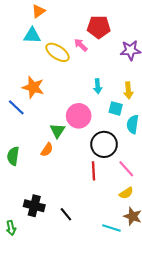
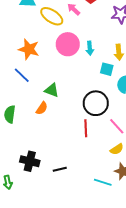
blue line: (16, 107) -> (22, 75), moved
pink circle: (79, 116) -> (68, 44), moved
green triangle: (57, 131) -> (52, 90), turned -42
black line: (66, 214) -> (60, 169), turned -64

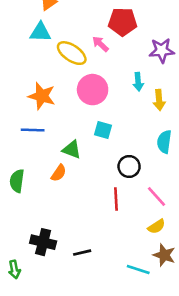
cyan arrow: (90, 48) -> (138, 82), moved
cyan square: (107, 69) -> (103, 130), moved
blue line: (22, 75) -> (33, 130), turned -42
black circle: (96, 103) -> (129, 166), size x0.7

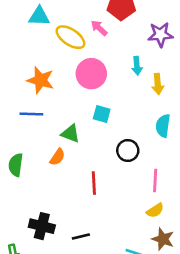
pink line: (156, 196) -> (155, 180), turned 45
red line: (116, 199) -> (94, 183), moved

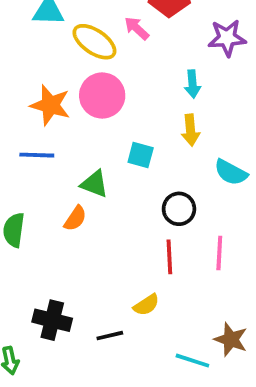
pink circle: (91, 74) -> (102, 96), moved
yellow arrow: (158, 84) -> (191, 130), moved
cyan semicircle: (163, 126) -> (231, 172), turned -70
red line: (94, 183) -> (169, 257), moved
yellow semicircle: (155, 210) -> (146, 305), moved

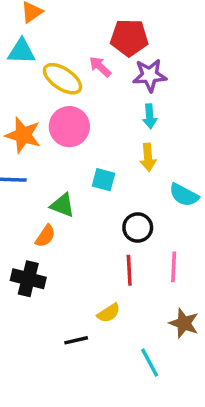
purple star: (227, 38) -> (150, 75), moved
black cross: (52, 320) -> (28, 279), moved
brown star: (231, 339) -> (184, 323), moved
cyan line: (192, 361) -> (150, 363), turned 44

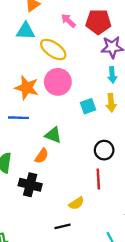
pink arrow: (100, 67) -> (68, 21), moved
cyan square: (104, 180) -> (88, 106), moved, turned -35
yellow semicircle: (109, 313) -> (76, 203), moved

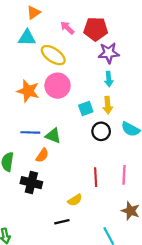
blue line: (19, 118) -> (30, 132), moved
black circle: (104, 150) -> (101, 131), moved

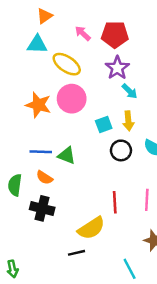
purple star: (109, 53) -> (117, 68), moved, turned -30
cyan arrow: (109, 79) -> (130, 91), turned -40
orange semicircle: (42, 155) -> (44, 178), moved, turned 88
yellow semicircle: (75, 200) -> (91, 228), size x1.6

